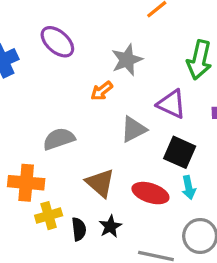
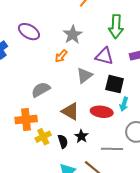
cyan arrow: (189, 187) -> (124, 104), turned 40

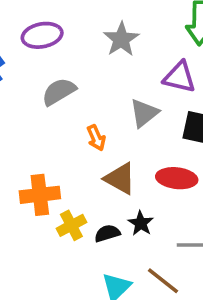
purple ellipse: (29, 32) -> (42, 35), turned -40
orange arrow: (61, 56) -> (96, 138), moved, turned -64
gray semicircle: (41, 90) -> (59, 92), moved
black semicircle: (63, 141) -> (107, 233), turned -88

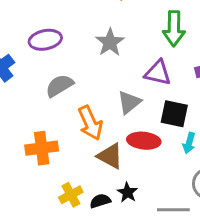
orange arrow: (96, 138) -> (90, 123), size x1.6
red ellipse: (177, 178) -> (144, 141), moved
orange cross: (40, 195) -> (42, 148), moved

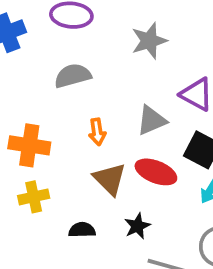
orange arrow: (90, 123) -> (97, 132), size x0.6
black star: (127, 192) -> (137, 226), moved
yellow cross: (71, 195) -> (34, 197), moved

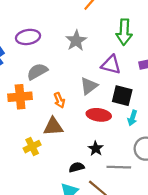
orange cross: (29, 145) -> (20, 97), moved
brown triangle: (110, 179) -> (53, 126), moved, turned -35
black semicircle: (82, 230) -> (77, 167), moved

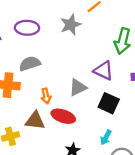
gray star: (76, 41) -> (71, 25), moved
red ellipse: (99, 115) -> (63, 116), moved
cyan arrow: (132, 118) -> (106, 137), moved

